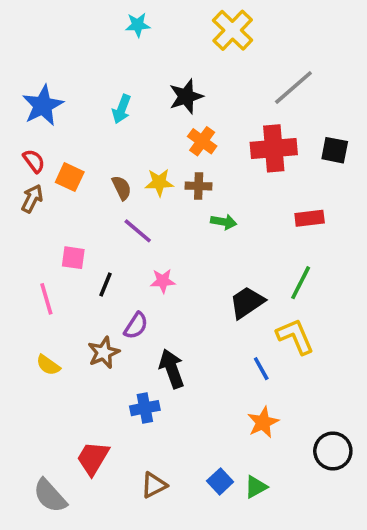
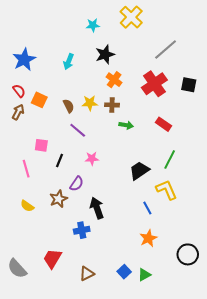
cyan star: (138, 25) -> (93, 25), moved
red cross: (274, 148) -> (154, 84), turned -30
red rectangle: (310, 218) -> (164, 124), moved, turned 42
gray semicircle: (50, 496) -> (17, 269), moved

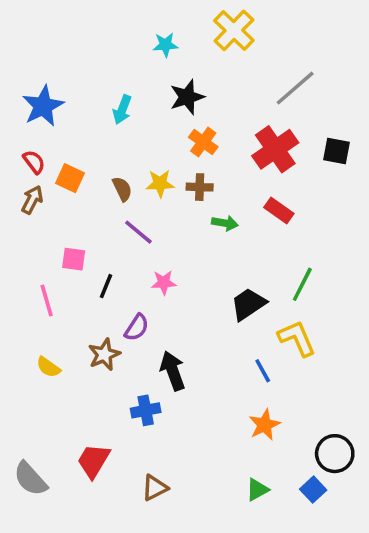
red rectangle: (164, 124) -> (279, 210), moved
blue square: (124, 272) -> (313, 490), moved

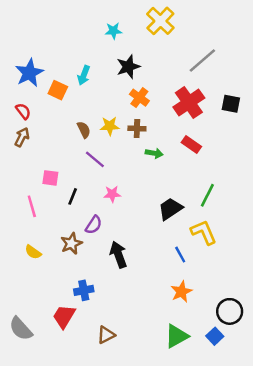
orange square: (70, 178) -> (58, 90), moved
blue cross: (146, 410) -> (84, 290), moved
green triangle: (257, 490) -> (176, 336), size x1.5

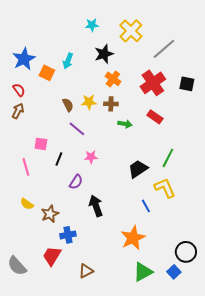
yellow cross: (160, 21) -> (131, 31), moved
brown star: (71, 243) -> (50, 214), moved
orange star: (181, 292) -> (133, 238), moved, size x1.4

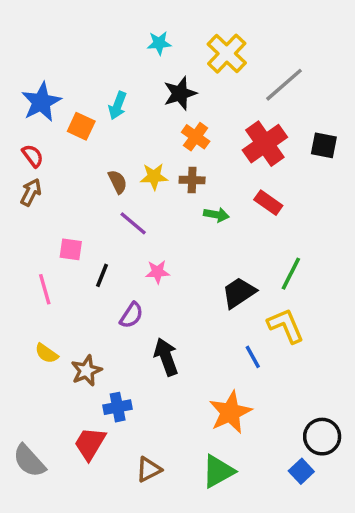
green triangle: (143, 272) -> (218, 471), moved

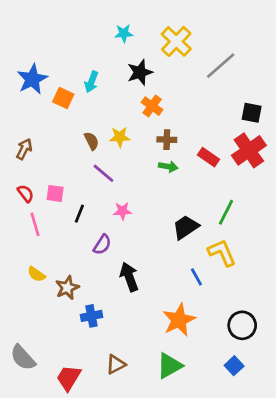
red cross: (265, 144) -> (249, 150), moved
red semicircle: (33, 156) -> (26, 193), moved
brown cross: (192, 180) -> (167, 140), moved
black circle: (322, 437) -> (242, 325), moved
red trapezoid: (90, 444) -> (69, 378), moved

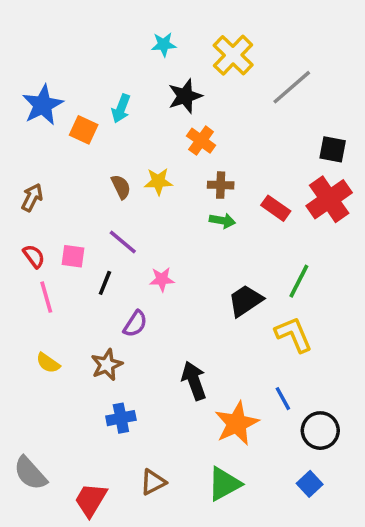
purple line: (104, 173) -> (123, 242), moved
black arrow: (129, 277) -> (194, 381), moved
blue line: (196, 277) -> (283, 399), moved
brown star: (67, 288) -> (107, 365), moved

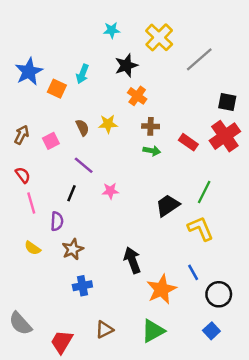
pink square: (73, 256) -> (51, 141), moved, turned -35
purple semicircle: (135, 324) -> (57, 221), moved, turned -30

